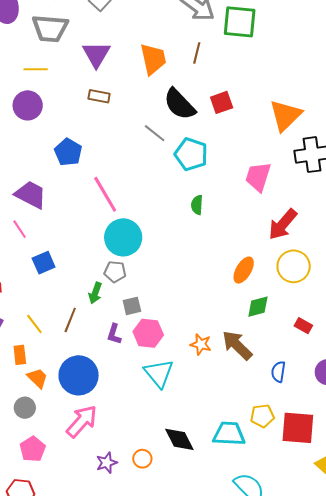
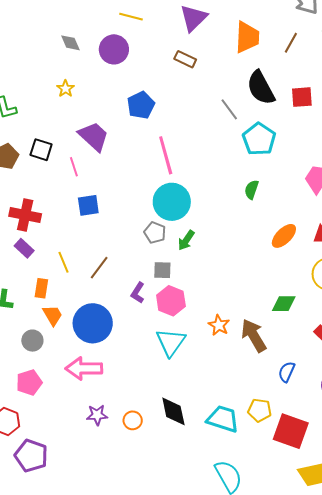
orange ellipse: (244, 270) -> (284, 236), moved
green arrow: (95, 293) -> (186, 240), moved
pink arrow: (82, 421) -> (84, 369), turned -147

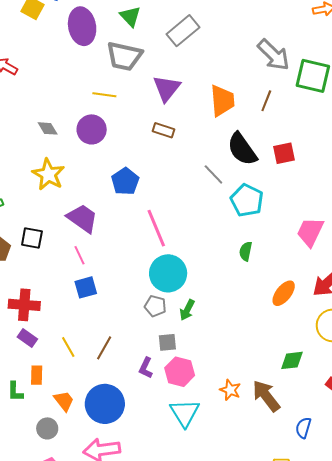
yellow star: (65, 89) -> (48, 174), size x1.8
pink line: (74, 167) -> (79, 255), moved
orange rectangle: (41, 288) -> (37, 375), moved

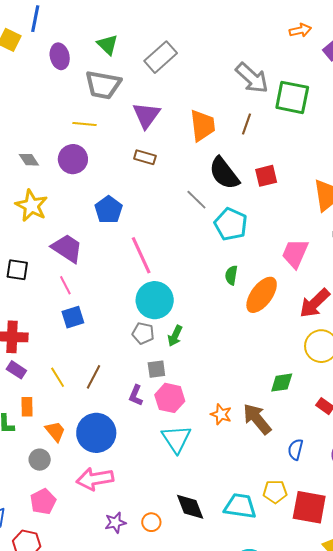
purple ellipse: (82, 26) -> (60, 56), size x0.7
orange ellipse: (284, 293) -> (262, 295), moved, size x1.4

